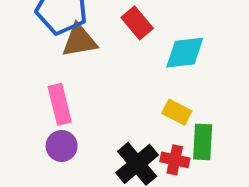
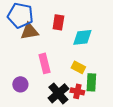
red rectangle: (137, 23) -> (58, 22), turned 49
pink rectangle: (60, 104) -> (44, 63), moved

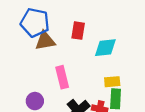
yellow rectangle: (78, 67) -> (112, 82), moved, turned -32

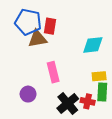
red rectangle: (78, 31) -> (50, 26), moved

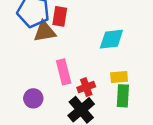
red cross: (88, 101) -> (86, 87), moved, turned -32

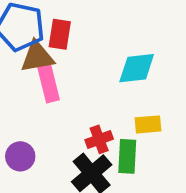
pink rectangle: (64, 72) -> (48, 83), moved
green rectangle: (123, 96) -> (127, 156), moved

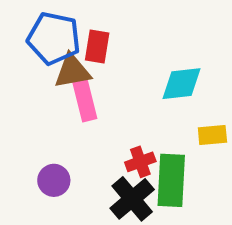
yellow rectangle: (148, 124) -> (212, 135), moved
green rectangle: (127, 156) -> (171, 180), size x1.4

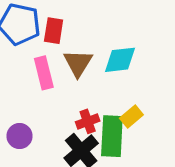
brown triangle: (72, 71) -> (78, 63), moved, turned -48
yellow rectangle: (212, 135) -> (131, 117), moved, turned -35

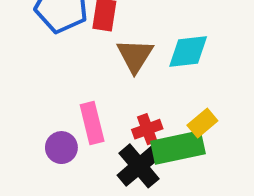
pink rectangle: (44, 73) -> (92, 123), moved
green rectangle: (112, 136) -> (178, 148), turned 75

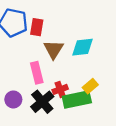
pink rectangle: (92, 123) -> (37, 73), moved
black cross: (139, 166) -> (42, 102), moved

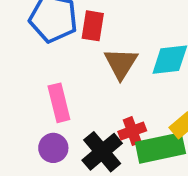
pink rectangle: (37, 73) -> (59, 103), moved

